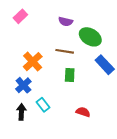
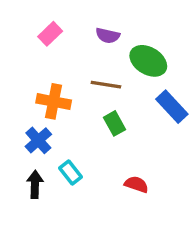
pink rectangle: (20, 16) -> (50, 34), moved
orange cross: (33, 62) -> (54, 101), turned -36
green rectangle: (70, 75) -> (114, 123), turned -32

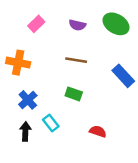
green ellipse: (148, 61) -> (116, 24), moved
orange cross: (54, 101) -> (18, 63), moved
green rectangle: (114, 123) -> (74, 94), moved, turned -42

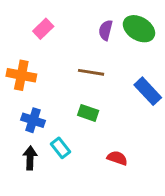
purple semicircle: (77, 25) -> (106, 30), moved, turned 91
blue cross: (28, 100) -> (33, 120), turned -30

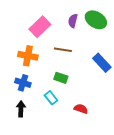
pink rectangle: (43, 29) -> (40, 27), moved, size x1.5
orange cross: (21, 75) -> (28, 56), moved
cyan rectangle: (61, 148) -> (51, 98), moved

